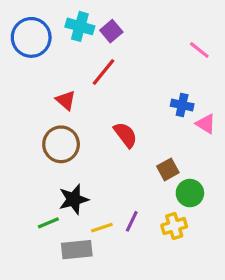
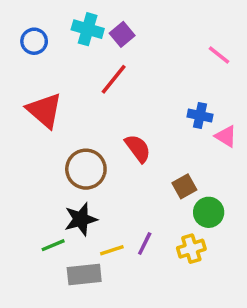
blue circle: (31, 37) -> (34, 41), size x0.6
red triangle: (66, 100) -> (44, 110), moved, size x1.6
brown circle: (61, 144) -> (86, 169), moved

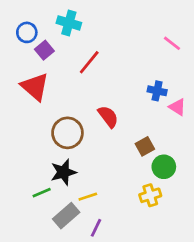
purple square: (122, 34) -> (44, 50), moved
purple line: (145, 243) -> (96, 228), moved
gray rectangle: (84, 275) -> (66, 216), turned -35

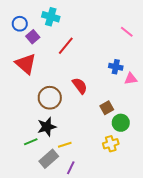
pink triangle: (177, 107) -> (131, 79), turned -40

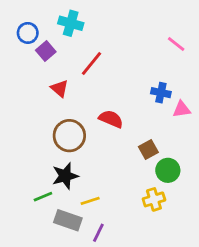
red triangle: (26, 64) -> (60, 88), moved, size x0.6
red semicircle: (80, 86) -> (111, 119), turned -30
gray rectangle: (49, 159) -> (68, 220), turned 60

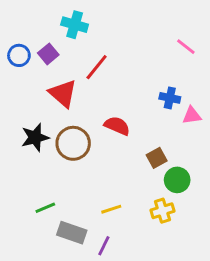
blue circle: (28, 33) -> (19, 55), moved
red triangle: (60, 88) -> (63, 94), size x1.5
black star: (65, 176) -> (35, 137), moved
yellow line: (90, 201) -> (111, 209), moved

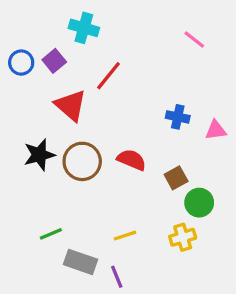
pink line: (186, 47) -> (194, 39), moved
blue cross: (170, 98) -> (178, 117), moved
red semicircle: (117, 126) -> (132, 160), moved
purple line: (104, 246) -> (117, 277), turned -48

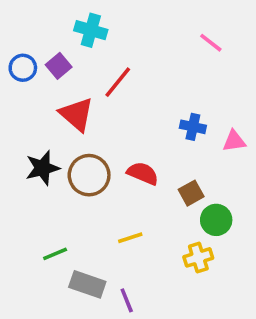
yellow line: (125, 236) -> (130, 238), moved

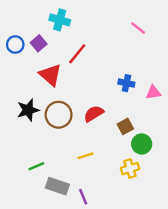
red semicircle: (143, 173) -> (94, 114), turned -54

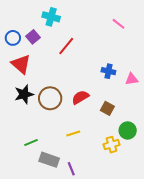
red triangle: (50, 75) -> (21, 64), moved
brown square: (125, 126) -> (107, 108), turned -32
green circle: (142, 144) -> (128, 130), moved

